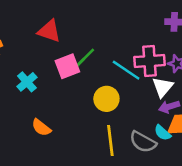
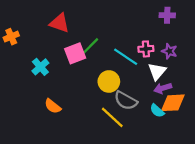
pink cross: (149, 61) -> (146, 49), size x0.6
yellow line: (110, 141) -> (112, 117), turned -40
gray semicircle: (143, 142) -> (126, 101), moved

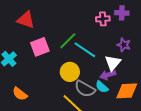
green line: (90, 47) -> (68, 41), moved
pink cross: (146, 49) -> (103, 19), moved
purple arrow: (163, 88) -> (108, 75), moved
cyan semicircle: (157, 111) -> (102, 87), moved

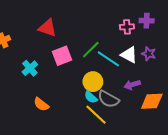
white triangle: (113, 63) -> (129, 55), moved, turned -42
cyan semicircle: (102, 87) -> (91, 97), moved

